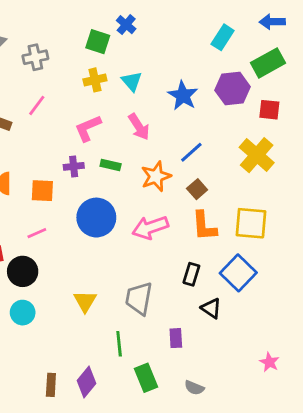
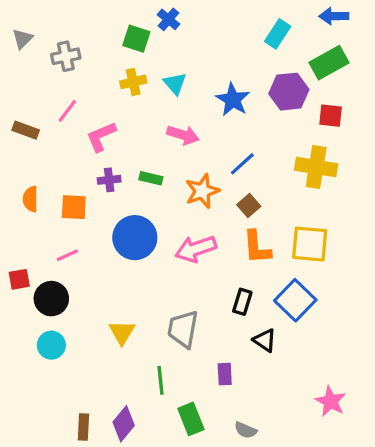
pink arrow: (139, 127) -> (183, 135), turned -40
pink L-shape: (88, 128) -> (101, 137), moved
yellow cross: (257, 155) -> (316, 167), turned -32
pink star: (269, 362) -> (331, 401), size x1.4

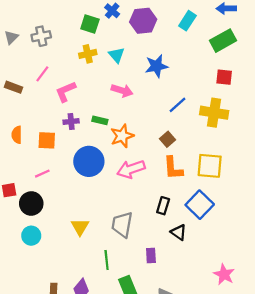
gray triangle: (22, 39) -> (11, 37), moved
purple hexagon: (289, 92) -> (143, 21), moved
blue star: (233, 100) -> (156, 66), turned 30
blue line: (242, 164) -> (177, 105), moved
orange star: (202, 191) -> (122, 136), moved

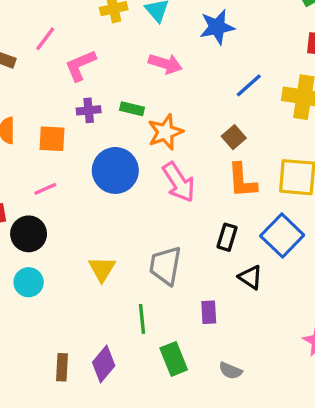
pink arrow: (131, 169) -> (179, 182), turned -104

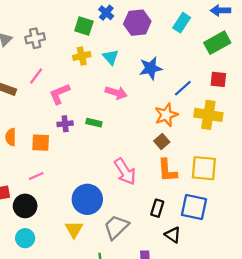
blue line: (249, 85) -> (183, 88), moved
orange star: (165, 132) -> (166, 115), moved
blue circle: (115, 170) -> (87, 199), moved
blue square: (282, 236) -> (194, 207), turned -32
gray trapezoid: (165, 266) -> (116, 227), turned 36

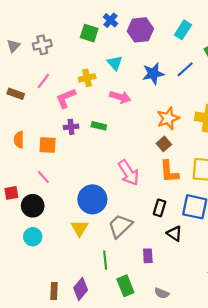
yellow cross: (82, 56) -> (87, 78), moved
blue line: (183, 88) -> (185, 69), moved
pink line: (36, 176) -> (43, 177), turned 72

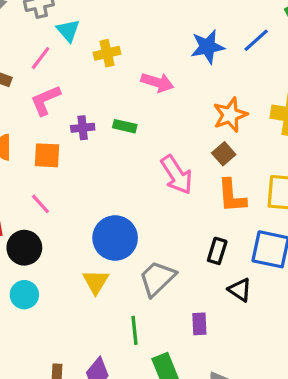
cyan triangle: (115, 63) -> (68, 31), moved
pink L-shape: (66, 98) -> (45, 100), moved
pink arrow: (129, 173) -> (177, 175), moved

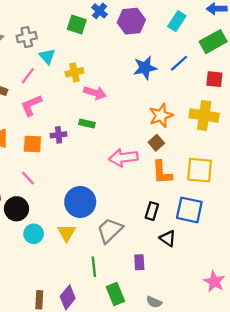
pink arrow: (157, 82) -> (95, 93), moved
purple cross: (83, 128) -> (59, 135), moved
pink arrow: (177, 175) -> (123, 158), turned 116
cyan circle: (24, 295) -> (34, 234), moved

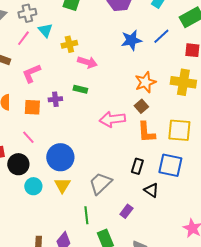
pink line: (28, 76) -> (23, 38), moved
blue circle: (80, 202) -> (60, 157), moved
purple rectangle: (139, 262) -> (126, 211), turned 40

